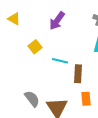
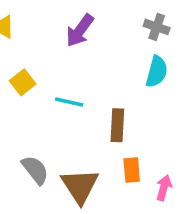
yellow square: (35, 47) -> (23, 82), moved
cyan line: (60, 61) -> (69, 102), moved

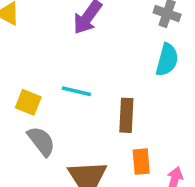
yellow square: (23, 82) -> (28, 102), moved, turned -30
gray semicircle: (35, 170) -> (41, 141), moved

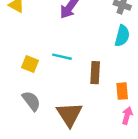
gray semicircle: (41, 141) -> (31, 101), moved
orange rectangle: (141, 162) -> (122, 91), moved

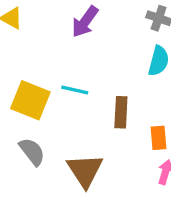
yellow square: (30, 64) -> (30, 100), size x1.6

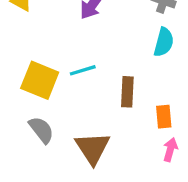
cyan line: (75, 90) -> (83, 70), turned -30

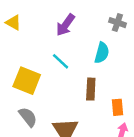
cyan semicircle: (164, 42) -> (102, 53), moved
cyan line: (83, 70) -> (61, 61), moved, turned 60

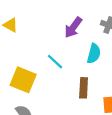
purple arrow: (65, 25) -> (73, 27), moved

